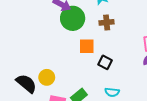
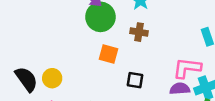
black square: (105, 62) -> (135, 80), moved, turned -32

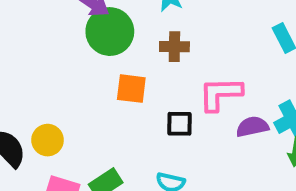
pink L-shape: (187, 68) -> (220, 94), moved

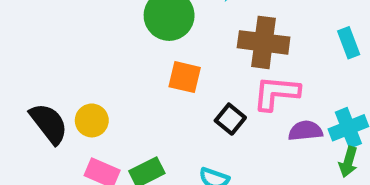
brown cross: (174, 47) -> (264, 42), moved, size x1.6
black square: (179, 124) -> (230, 119), turned 32

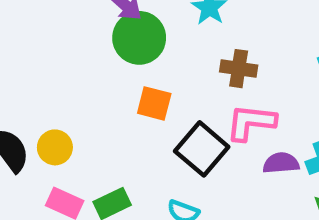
brown cross: (264, 42) -> (239, 69), size x0.7
black square: (230, 119) -> (202, 149), size x1.6

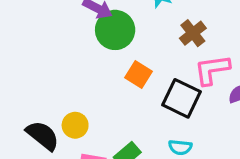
brown cross: (239, 69) -> (193, 33), turned -32
orange square: (154, 103) -> (138, 74), turned 32

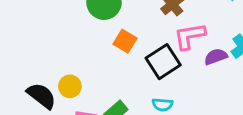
black square: (182, 98) -> (163, 62), turned 32

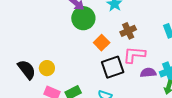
orange square: (125, 41) -> (102, 43), moved

